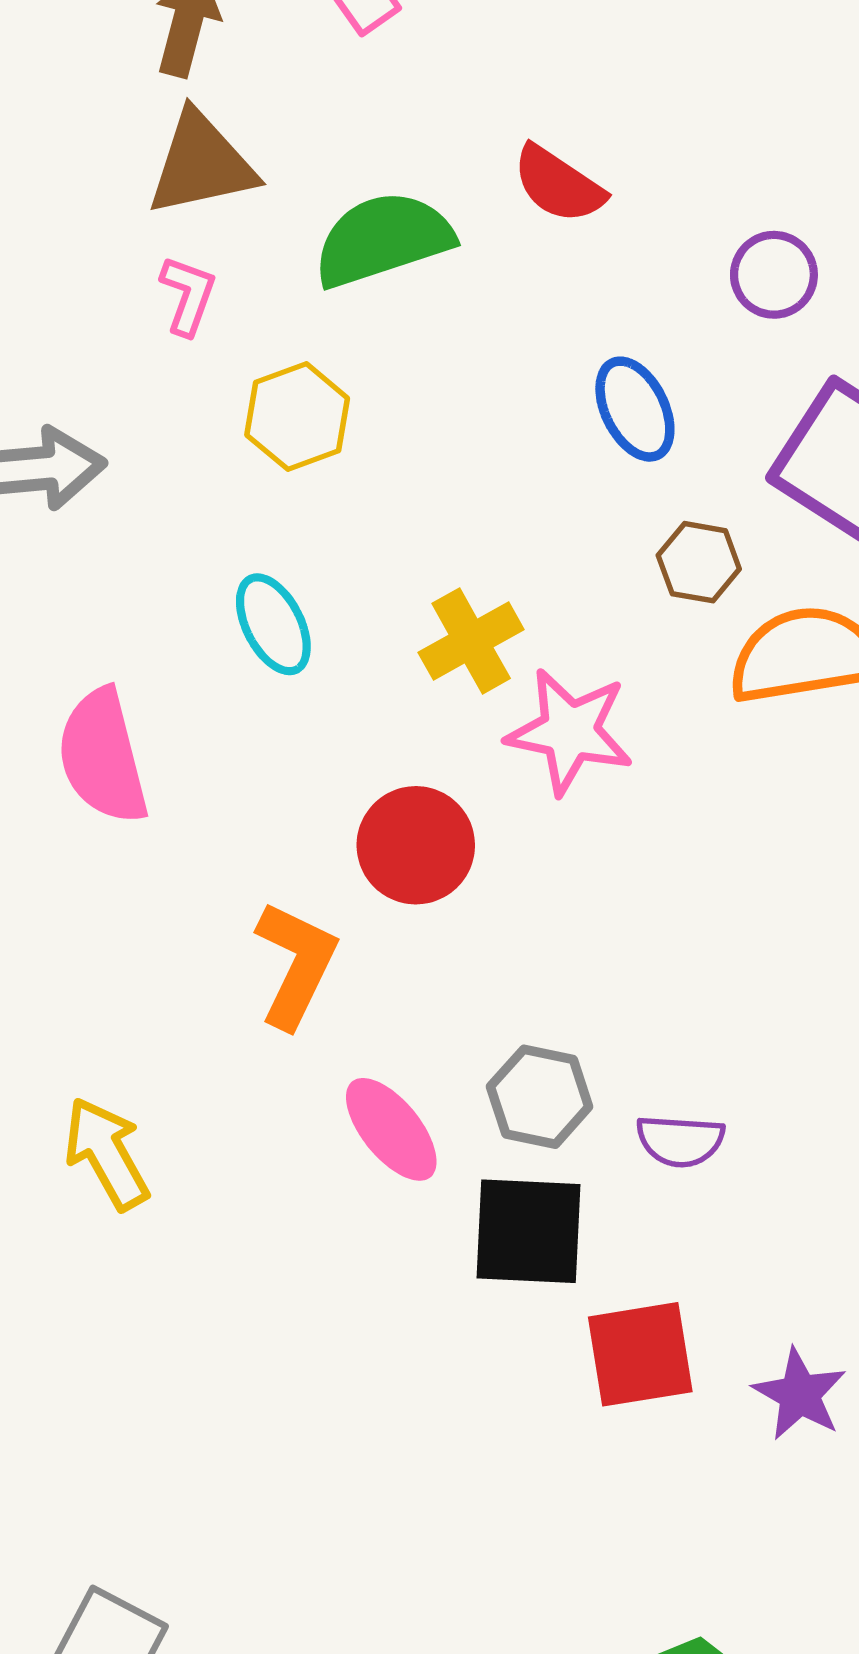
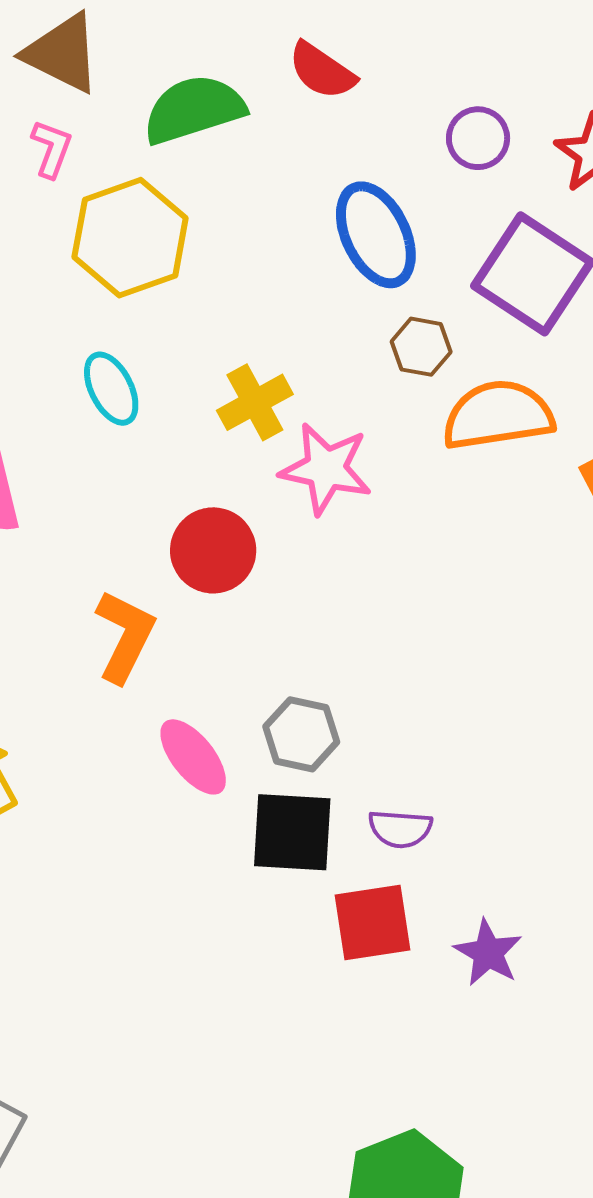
brown triangle: (201, 164) -> (62, 53), turned 38
blue ellipse: (635, 409) -> (376, 235), size x1.4
yellow hexagon: (297, 417) -> (130, 238), size x1.5
purple semicircle: (680, 1141) -> (400, 829), moved

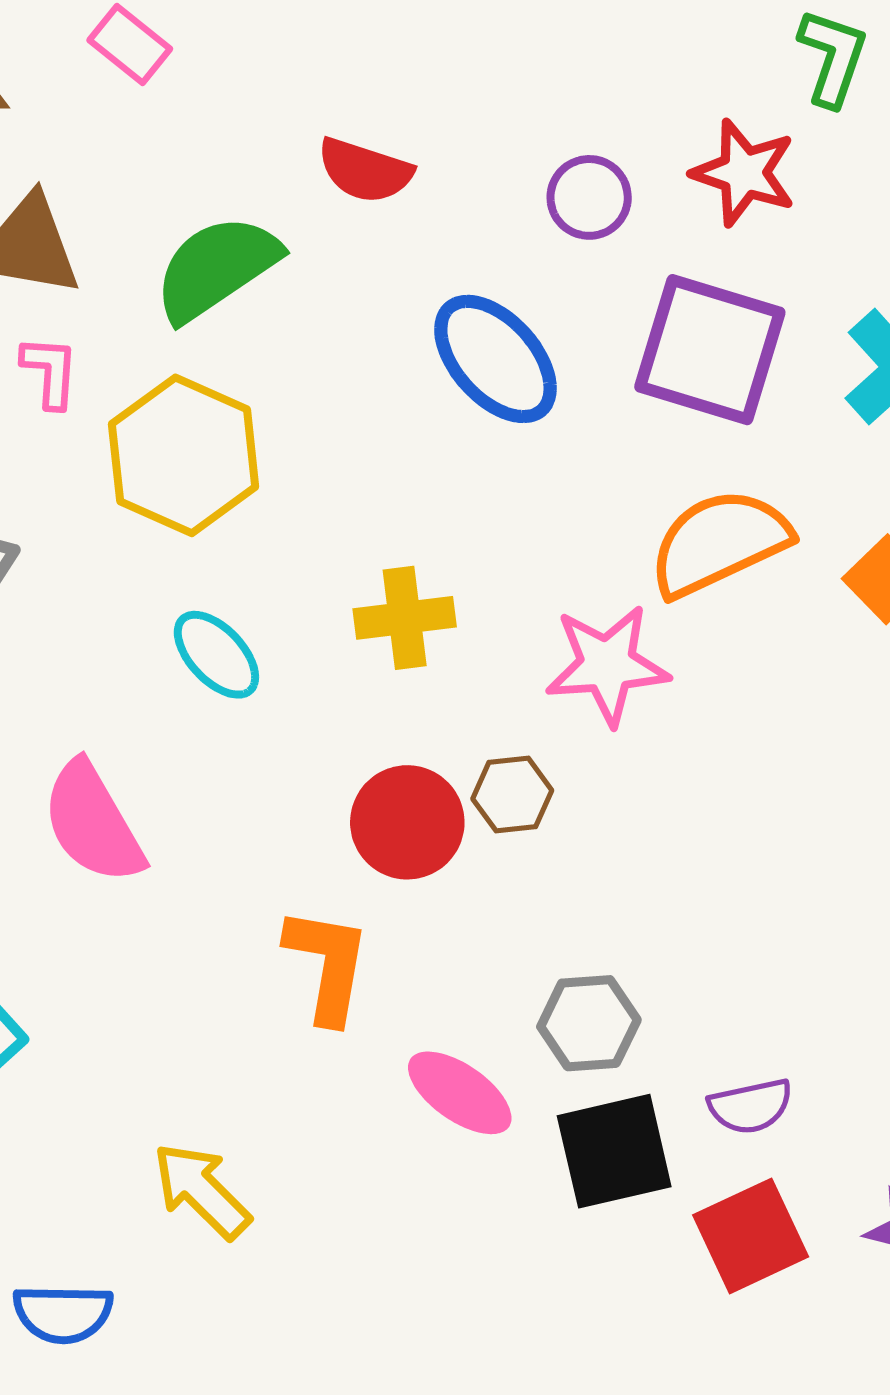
brown hexagon: (421, 347) -> (512, 795), moved
yellow cross: (255, 402) -> (405, 618), turned 38
pink star: (326, 469) -> (607, 665), moved

